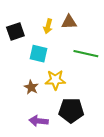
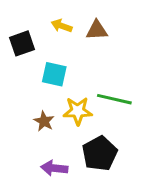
yellow arrow: (48, 26) -> (62, 26), moved, turned 96
green line: (86, 54) -> (114, 99), moved
black pentagon: (71, 110) -> (100, 153), turned -30

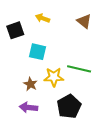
brown triangle: (97, 30) -> (84, 21), moved, turned 42
purple arrow: (54, 168) -> (28, 107), moved

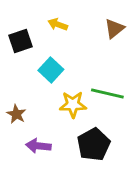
brown triangle: (84, 21) -> (114, 29), turned 42
cyan square: (38, 52) -> (51, 70), turned 30
brown star: (30, 84) -> (16, 114), moved

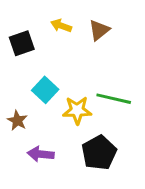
brown triangle: (114, 29) -> (99, 30), moved
cyan square: (51, 70) -> (45, 90), moved

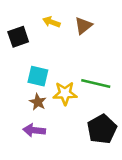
cyan square: (45, 90) -> (38, 76), turned -30
brown star: (17, 121) -> (38, 102), moved
black pentagon: (99, 153) -> (102, 129), moved

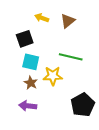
black square: (18, 37) -> (25, 39), moved
green line: (96, 84) -> (71, 57), moved

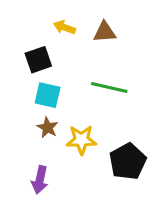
brown triangle: (68, 21) -> (105, 32), turned 35
yellow star: (53, 76) -> (81, 140), moved
purple arrow: (28, 106) -> (40, 180), moved, turned -84

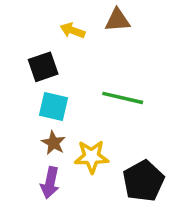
brown triangle: (105, 32) -> (117, 20), moved
purple arrow: (40, 180) -> (50, 183), moved

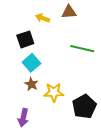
green line: (123, 98) -> (82, 49), moved
cyan square: (54, 107) -> (31, 63), turned 36
purple arrow: (50, 183) -> (23, 118), moved

